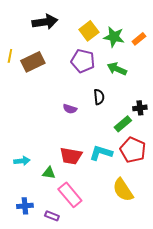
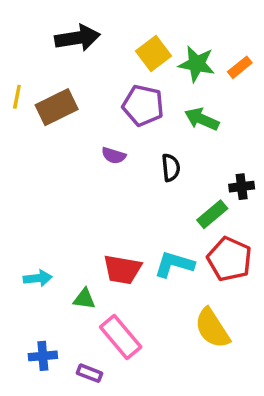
purple semicircle: (70, 109) -> (114, 155), moved

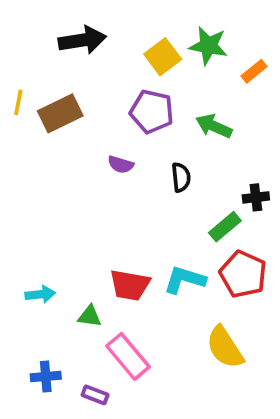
green star: (197, 64) -> (208, 46), moved

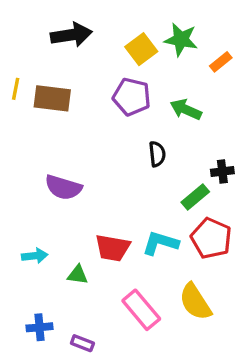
brown rectangle: (60, 113) -> (52, 98), turned 33
purple semicircle: (121, 165) -> (63, 187), moved, size x1.6
pink rectangle: (128, 356) -> (141, 310), moved

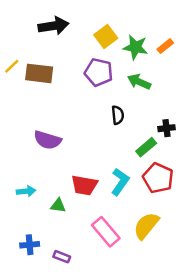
green star: (181, 40) -> (136, 47), moved
yellow line: (16, 89) -> (12, 66), turned 35
cyan L-shape: (160, 243) -> (120, 182), turned 108
yellow semicircle: (195, 302) -> (146, 226), turned 72

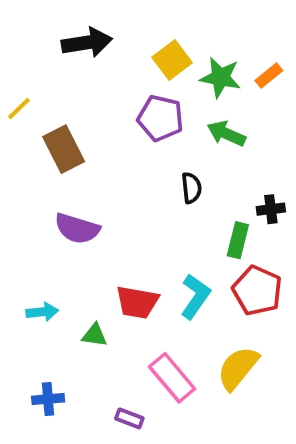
brown rectangle: (39, 73) -> (64, 149), moved, turned 56
green rectangle: (146, 147) -> (238, 240), turned -36
purple rectangle: (62, 257) -> (129, 418), moved

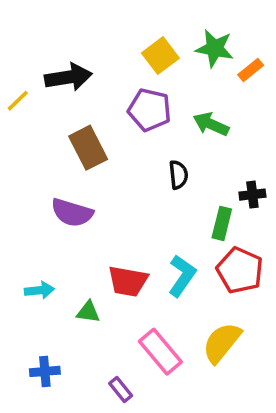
black arrow: (87, 43) -> (68, 77), moved
green star: (220, 77) -> (215, 48), moved
brown rectangle: (64, 149) -> (88, 148), moved
purple rectangle: (129, 418) -> (121, 390), turned 30

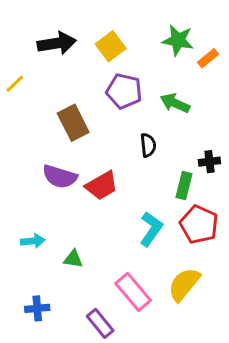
yellow square: (160, 56) -> (111, 46), moved
black arrow: (68, 77) -> (57, 43), moved
red trapezoid: (128, 281) -> (102, 186), moved, turned -40
purple rectangle: (121, 390) -> (100, 323), size x1.4

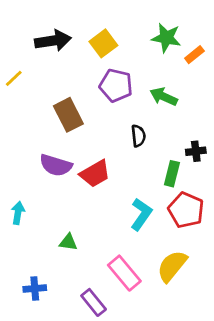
cyan arrow: (33, 241) -> (18, 213), moved, turned -75

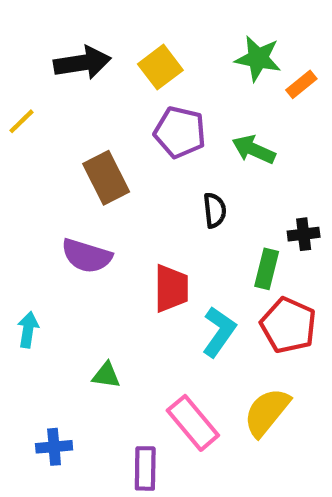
red trapezoid: (95, 174) -> (171, 288), moved, turned -60
purple rectangle: (94, 302) -> (145, 468), turned 40

